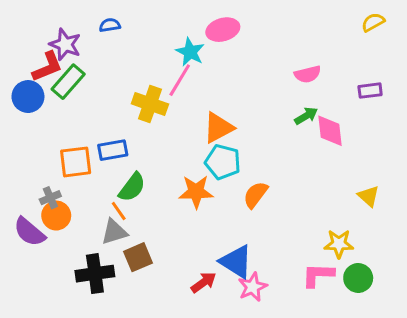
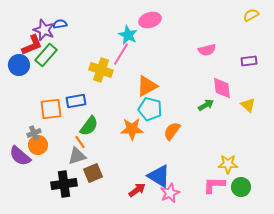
blue semicircle: (110, 25) -> (60, 24), moved
green arrow: (306, 116) -> (206, 105), moved
yellow triangle: (369, 196) -> (248, 105), moved

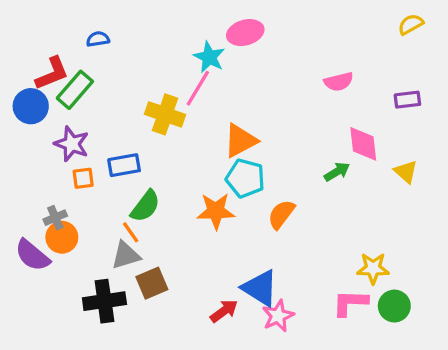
purple star: (44, 30) -> (72, 144), moved
orange square: (51, 109) -> (83, 178), size x0.6

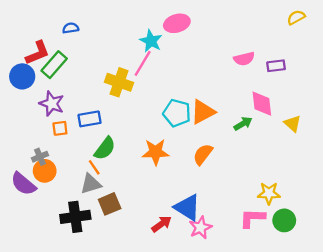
purple rectangle: (407, 100) -> (276, 66), moved
orange triangle: (240, 141) -> (203, 112), moved
cyan pentagon: (245, 178) -> (177, 113), moved

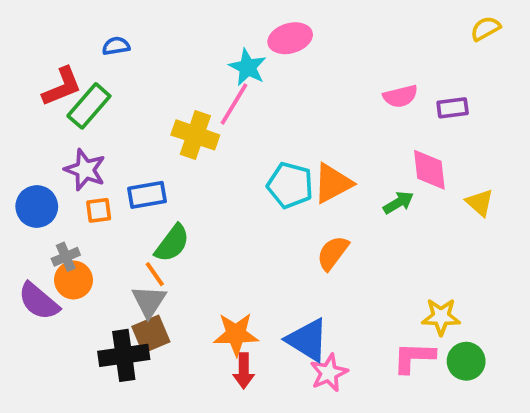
blue circle: (22, 76) -> (37, 206), moved
orange star: (156, 152) -> (236, 334), moved
gray triangle: (91, 184) -> (149, 301), turned -40
brown square: (110, 204) -> (151, 334), moved
red arrow: (161, 224) -> (244, 371), moved, turned 126

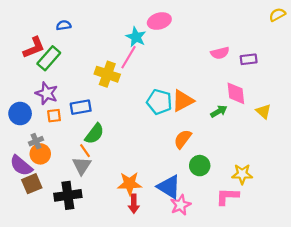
yellow semicircle: (485, 29) -> (277, 15), moved
brown square: (151, 334) -> (32, 184), moved
green circle: (466, 361) -> (200, 166), moved

